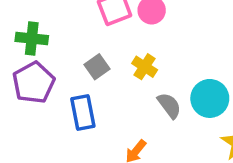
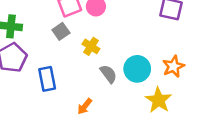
gray square: (97, 67) -> (61, 31), moved

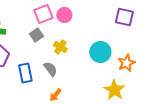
cyan circle: (137, 69) -> (100, 52), moved
gray semicircle: (108, 74) -> (50, 69), moved

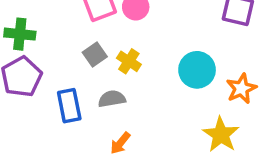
gray square: (36, 35) -> (95, 54), moved
gray semicircle: (50, 69) -> (112, 99), turned -63

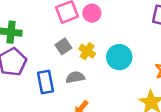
cyan circle: (197, 70) -> (119, 57), moved

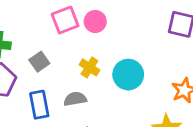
gray square: (63, 46) -> (39, 62), moved

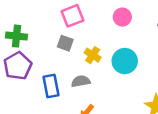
pink circle: (95, 21) -> (122, 17), moved
gray square: (39, 62) -> (65, 43), moved, turned -35

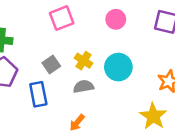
gray square: (65, 43) -> (51, 64), moved, turned 35
gray semicircle: (81, 81) -> (83, 86), moved

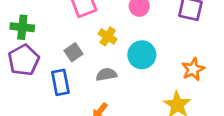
yellow cross: (83, 61) -> (108, 36), moved

